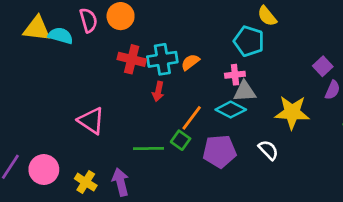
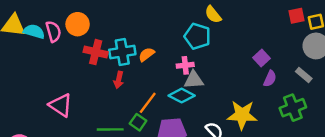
orange circle: (121, 16) -> (78, 24), moved
pink semicircle: (88, 20) -> (53, 31), moved
yellow star: (292, 112) -> (242, 115), moved

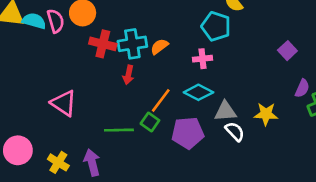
purple semicircle: (270, 79) -> (302, 88), moved
gray triangle: (194, 80) -> (225, 111), moved
yellow star: (242, 115) -> (266, 114), size x0.7

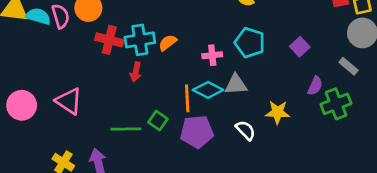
cyan pentagon: (216, 26) -> (250, 43), moved
orange line: (161, 100) -> (187, 98), moved, turned -40
gray triangle: (225, 111) -> (236, 84), moved
pink circle: (18, 150) -> (22, 105), moved

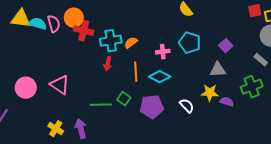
red cross: (109, 40) -> (84, 31), moved
gray triangle: (236, 84) -> (218, 70), moved
purple semicircle: (315, 86) -> (227, 102), moved, turned -96
orange line: (187, 98) -> (136, 72), moved

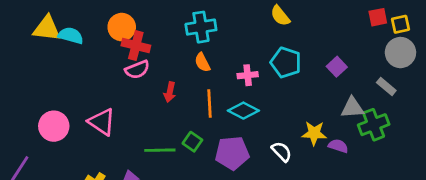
pink semicircle: (54, 24) -> (137, 70), moved, turned 84
cyan cross: (111, 41) -> (201, 27), moved
orange semicircle: (131, 43) -> (202, 62), turned -80
gray triangle: (218, 70) -> (352, 108), moved

